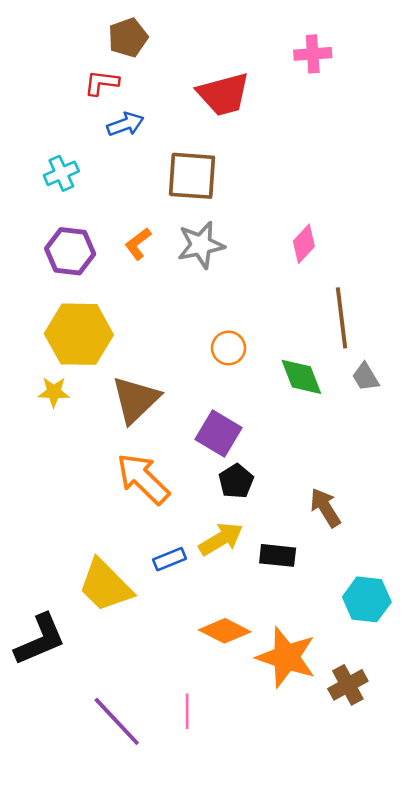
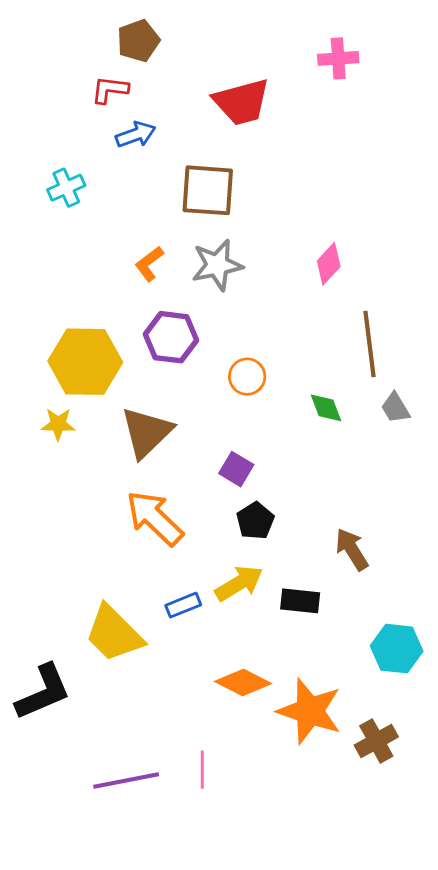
purple hexagon: (70, 251) -> (171, 337), moved
green diamond: (301, 377) -> (326, 408), size x0.7
purple square: (218, 433) -> (236, 469), size x0.7
purple line: (117, 721) -> (126, 780), turned -58

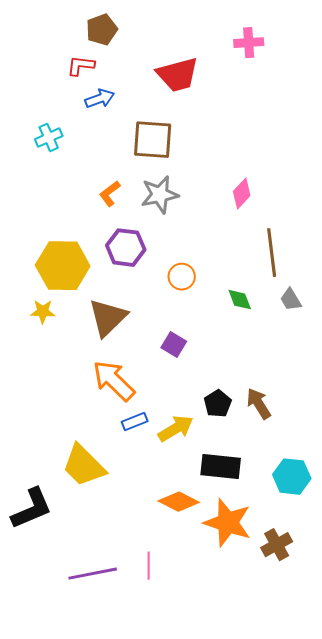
black pentagon: (255, 521) -> (218, 404), moved
black rectangle: (300, 601) -> (221, 467), moved, size x1.4
blue rectangle: (183, 605) -> (135, 422), moved

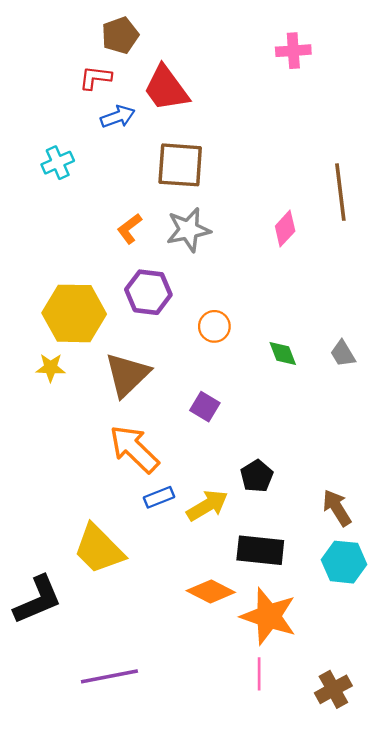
red trapezoid: (178, 75) -> (166, 88), moved, turned 69
brown line: (272, 253) -> (340, 192), moved
brown arrow: (259, 404) -> (337, 508), moved
brown cross: (277, 545) -> (333, 689), moved
pink line: (149, 566) -> (259, 674), moved

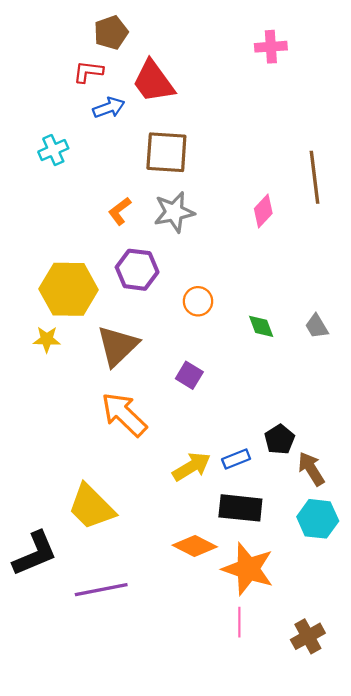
black pentagon: (257, 476) -> (280, 439), moved
blue rectangle: (159, 497) -> (236, 459), moved
purple line: (109, 676) -> (101, 590), moved

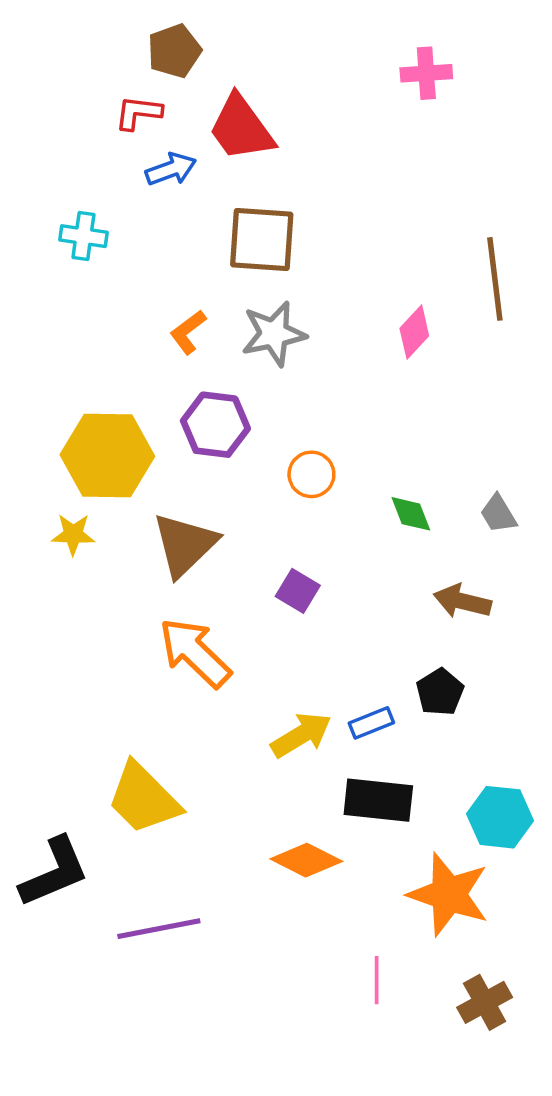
cyan cross: (53, 150) -> (83, 236), turned 32
brown arrow: (311, 469) -> (462, 601), moved, turned -44
orange star: (248, 569) -> (449, 894), moved

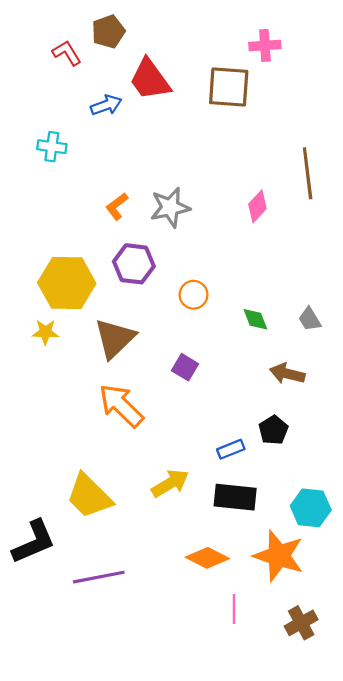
red L-shape: (138, 113) -> (67, 53), moved, turned 52
brown square: (262, 240) -> (229, 87), moved
yellow arrow: (301, 735) -> (170, 483), moved
orange diamond: (306, 860) -> (207, 558), moved

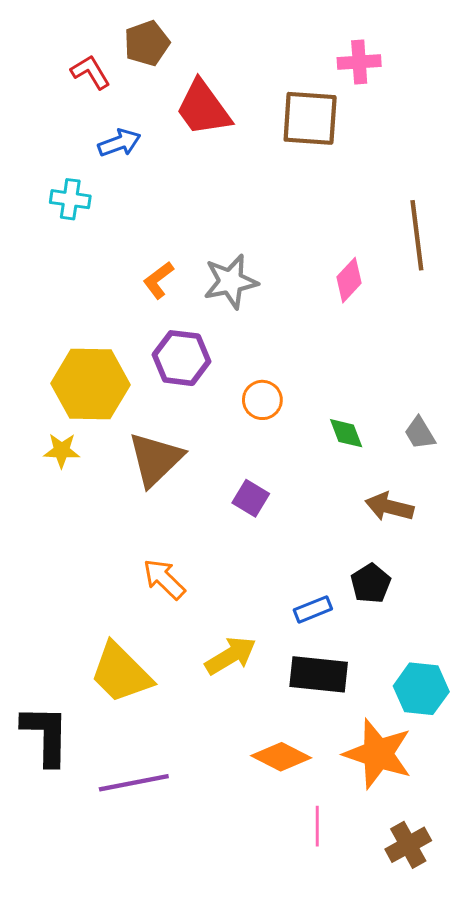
blue arrow: (106, 105) -> (119, 143), moved
orange arrow: (121, 406) -> (164, 579), moved, size x0.7
black L-shape: (34, 542) -> (46, 735), turned -66

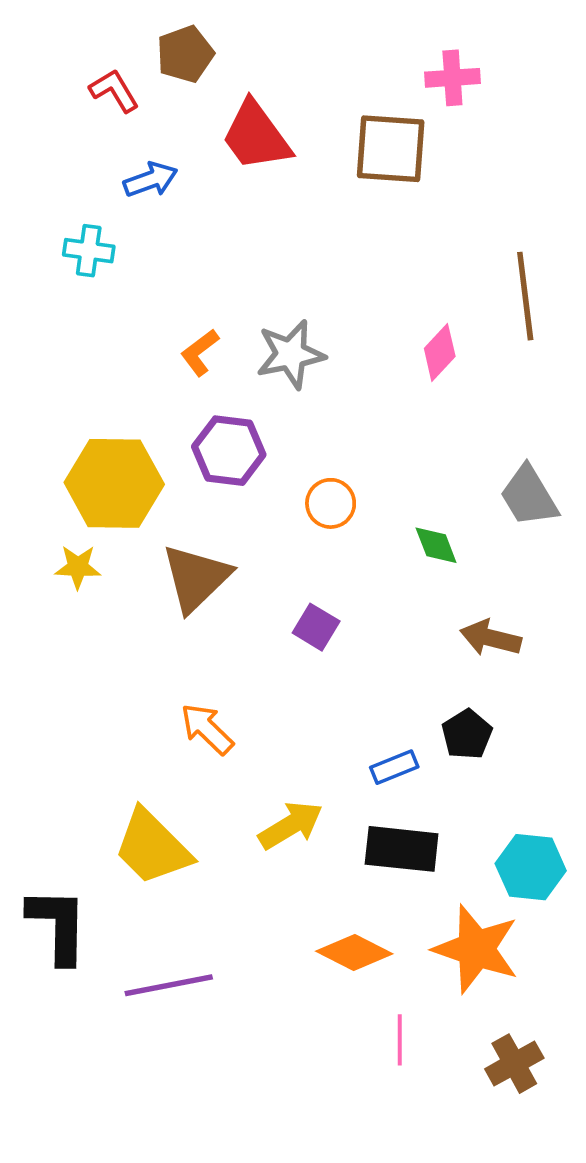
gray trapezoid: (420, 433) -> (529, 496), moved, size x1.5

